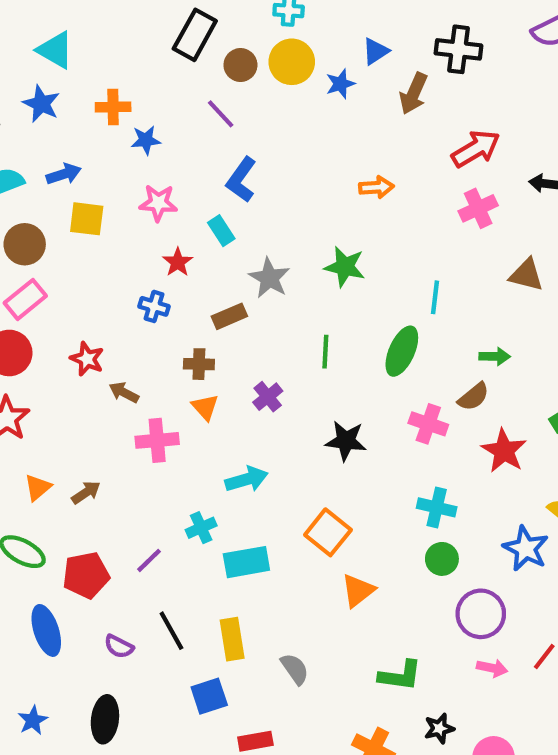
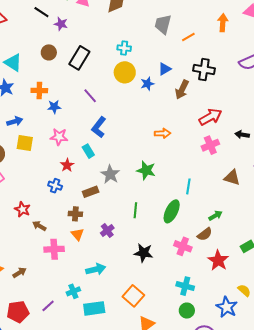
brown circle: (240, 65) -> (49, 52), moved
green arrow: (495, 356) -> (215, 216), turned -32

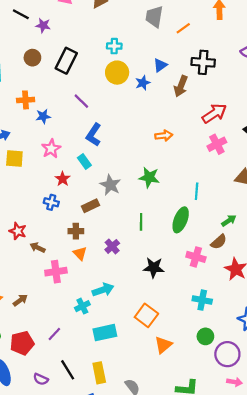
pink star: (59, 137) -> (51, 149), turned -30
cyan cross: (73, 291) -> (82, 306), moved
green circle: (187, 311) -> (205, 336), moved

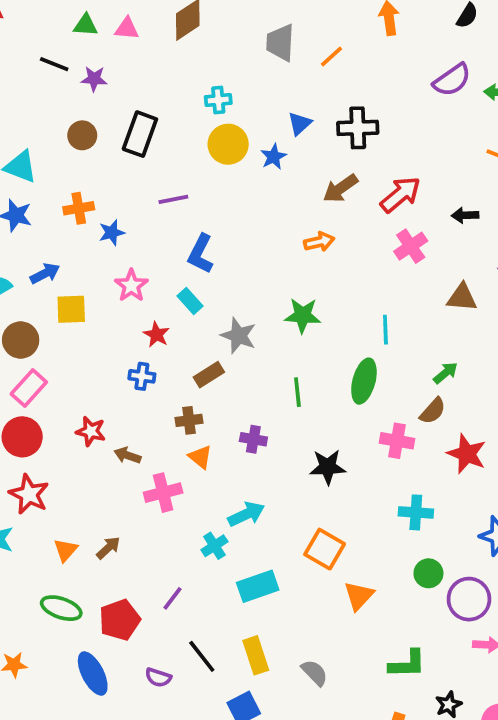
black cross: (203, 62) -> (358, 128), moved
brown arrow: (181, 86) -> (340, 188), moved, turned 40
purple line: (81, 101) -> (173, 199), turned -49
purple cross: (112, 246) -> (253, 439), turned -32

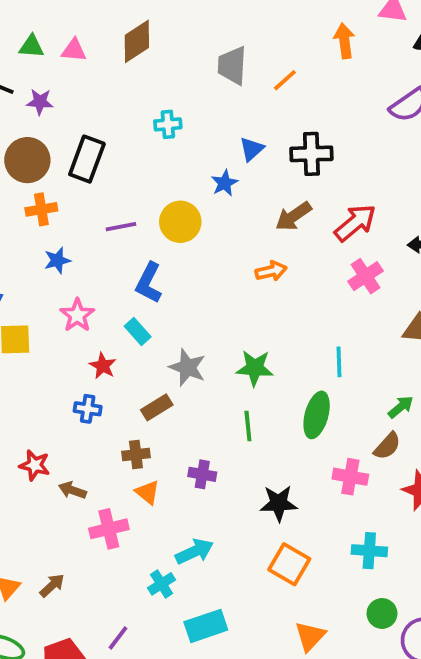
brown circle: (82, 135) -> (27, 160), size x1.5
yellow circle: (228, 144) -> (180, 222), moved
orange cross: (79, 208) -> (41, 209), moved
green star: (303, 315) -> (255, 368), moved
orange square: (325, 549) -> (289, 564), moved

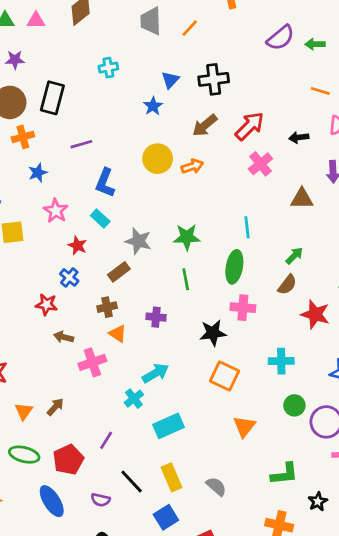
yellow circle: (180, 222) -> (158, 159), moved
blue cross: (88, 409) -> (69, 277), turned 36
red star: (35, 465) -> (46, 304), moved
pink cross: (350, 477) -> (243, 308), moved

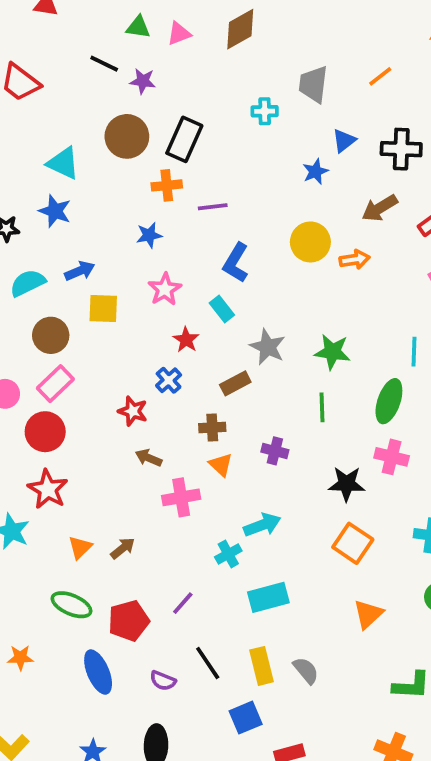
pink triangle: (36, 20) -> (179, 34), turned -30
gray trapezoid: (151, 21) -> (313, 84), moved
orange cross: (23, 137) -> (167, 185), moved
gray semicircle: (216, 486) -> (306, 670), moved

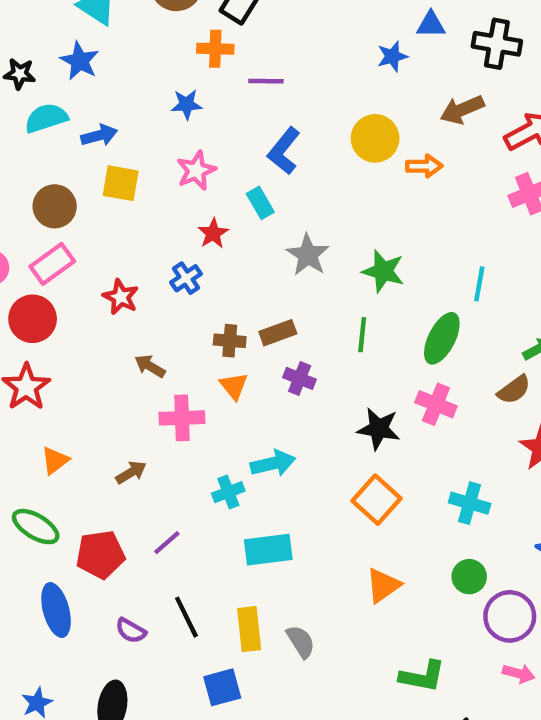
blue triangle: (344, 141) -> (431, 25), turned 30
cyan semicircle: (28, 283) -> (46, 118), moved
brown rectangle: (235, 383) -> (278, 333), moved
red star: (133, 411) -> (121, 297), moved
brown arrow: (123, 548) -> (131, 472), moved

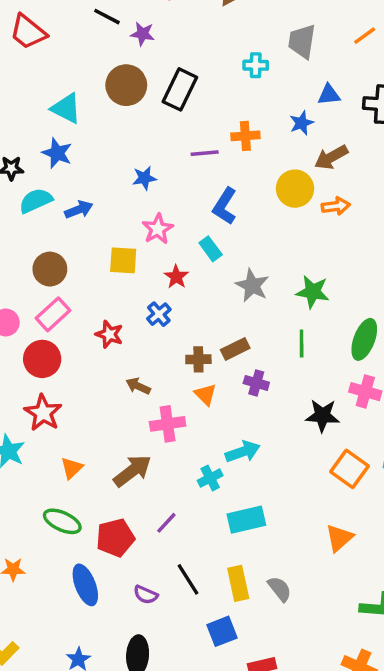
orange cross: (215, 49) -> (245, 136), moved
brown arrow: (462, 110) -> (331, 157), moved
yellow square: (121, 183) -> (123, 260), moved
brown arrow: (131, 472) -> (132, 471), size x1.6
orange square: (376, 500) -> (349, 469), moved

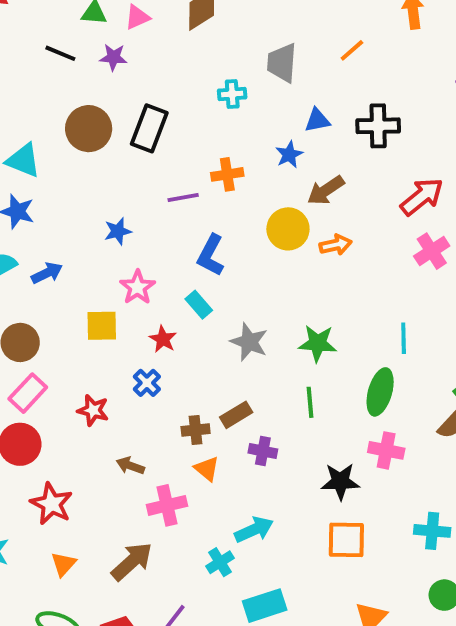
purple star: (143, 34) -> (113, 57), moved
red star: (43, 413) -> (51, 504), moved
orange square: (349, 469) -> (346, 540), moved, turned -30

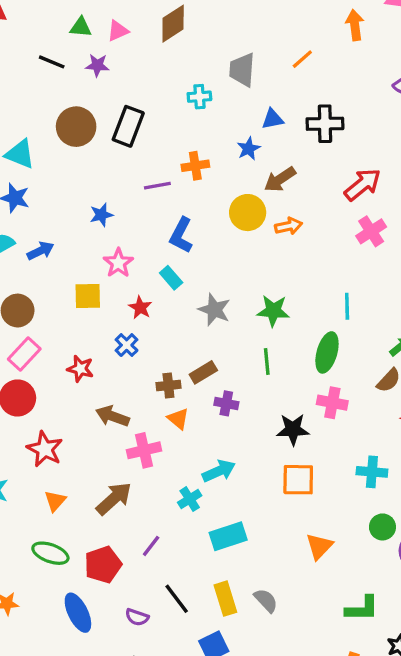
brown arrow: (130, 466) -> (112, 416), size x1.4

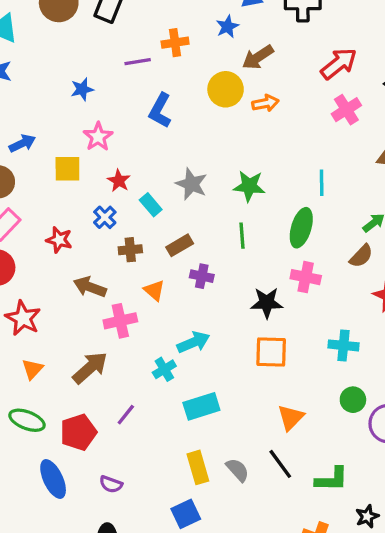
blue arrow: (40, 251) -> (22, 143), moved
cyan rectangle: (171, 278) -> (151, 205), moved
brown cross: (168, 385) -> (130, 250), moved
black line: (177, 599) -> (280, 464), moved

